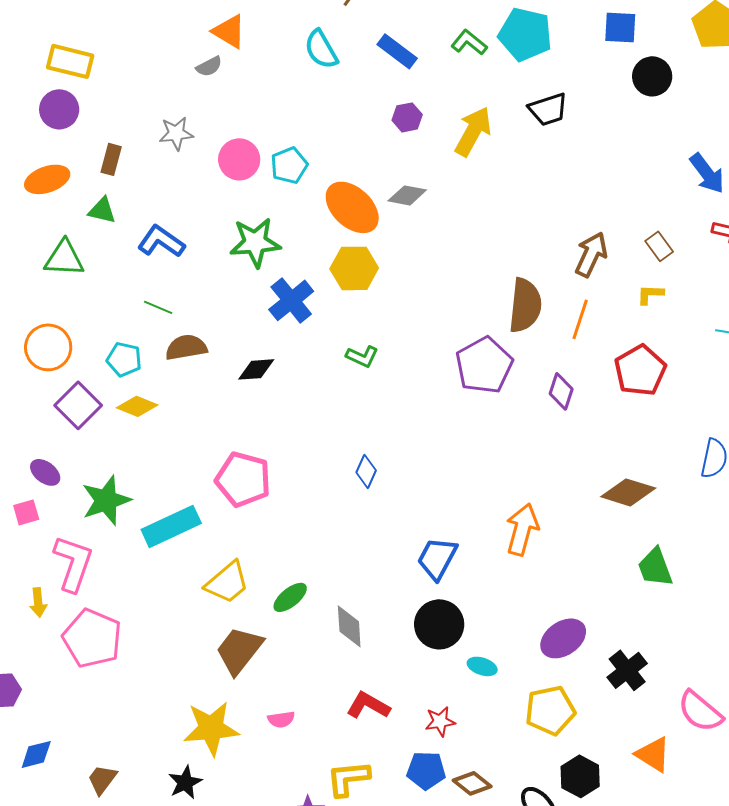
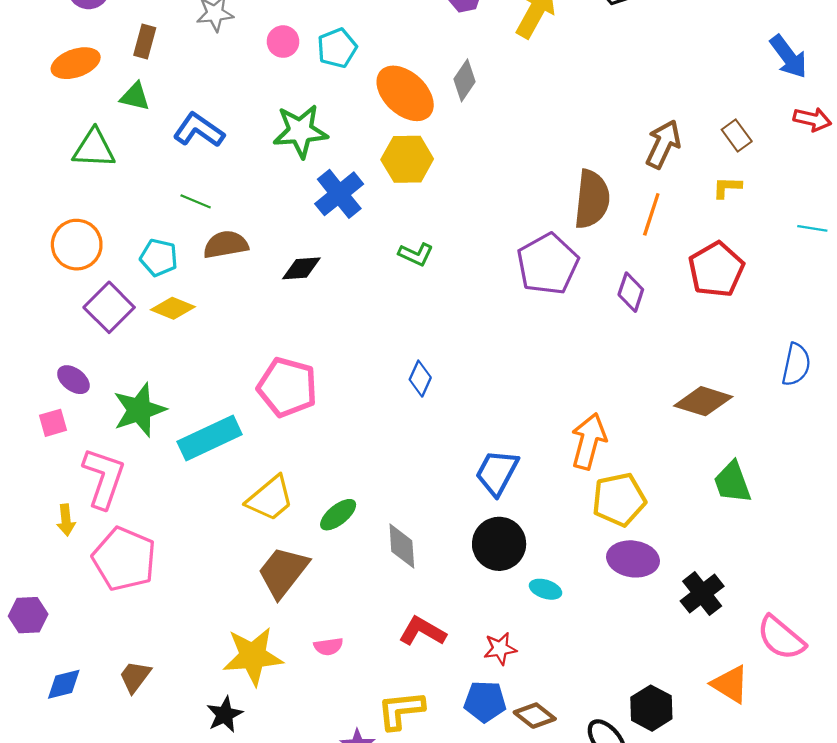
pink circle: (239, 159) -> (283, 42), size x0.7
gray diamond: (407, 195) -> (464, 80), turned -66
purple ellipse: (563, 638) -> (633, 559), turned 42
yellow pentagon: (550, 710) -> (619, 500), moved
brown trapezoid: (102, 779) -> (135, 677), moved

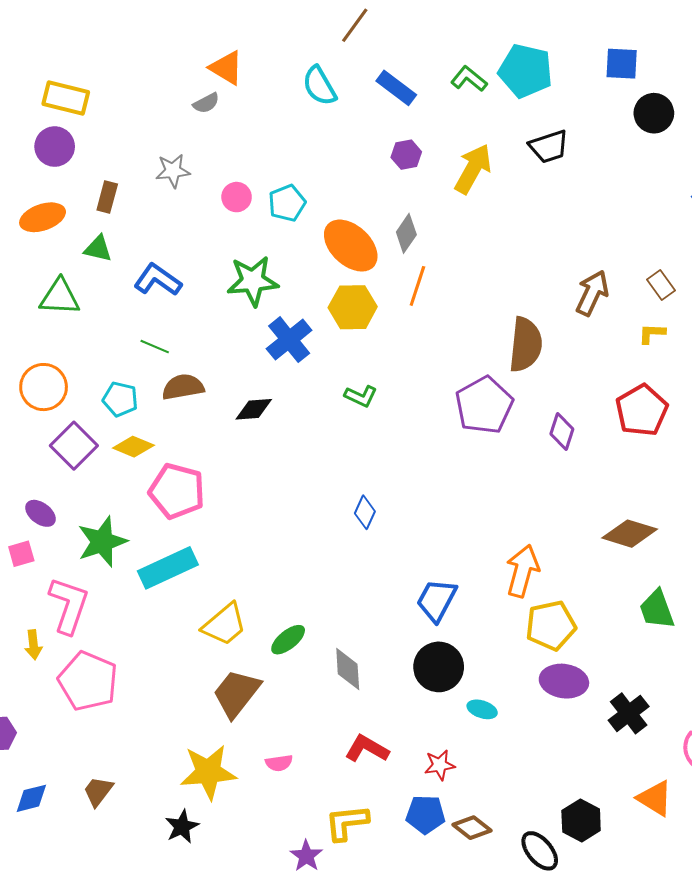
orange line: (651, 214) -> (417, 286), moved
pink pentagon: (287, 387) -> (177, 491), moved

